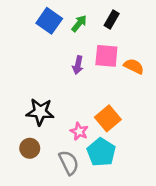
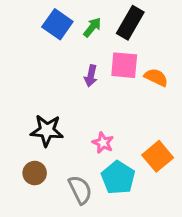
black rectangle: (112, 20) -> (130, 23), size x1.5
orange square: (108, 118) -> (158, 156), moved
pink star: (79, 131) -> (103, 143), moved

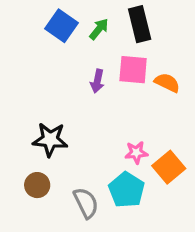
black rectangle: (130, 23) -> (140, 24), turned -44
pink star: (103, 143) -> (136, 153), moved, turned -30

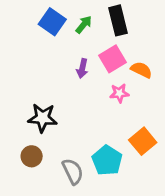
pink square: (133, 70) -> (113, 59), turned -36
pink star: (136, 153) -> (119, 93), moved

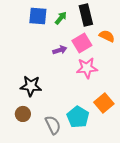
blue square: (52, 22) -> (38, 16), turned -30
purple arrow: (82, 68) -> (60, 50), turned -120
orange semicircle: (141, 70) -> (107, 36), moved
pink star: (119, 93) -> (87, 68), size x1.5

